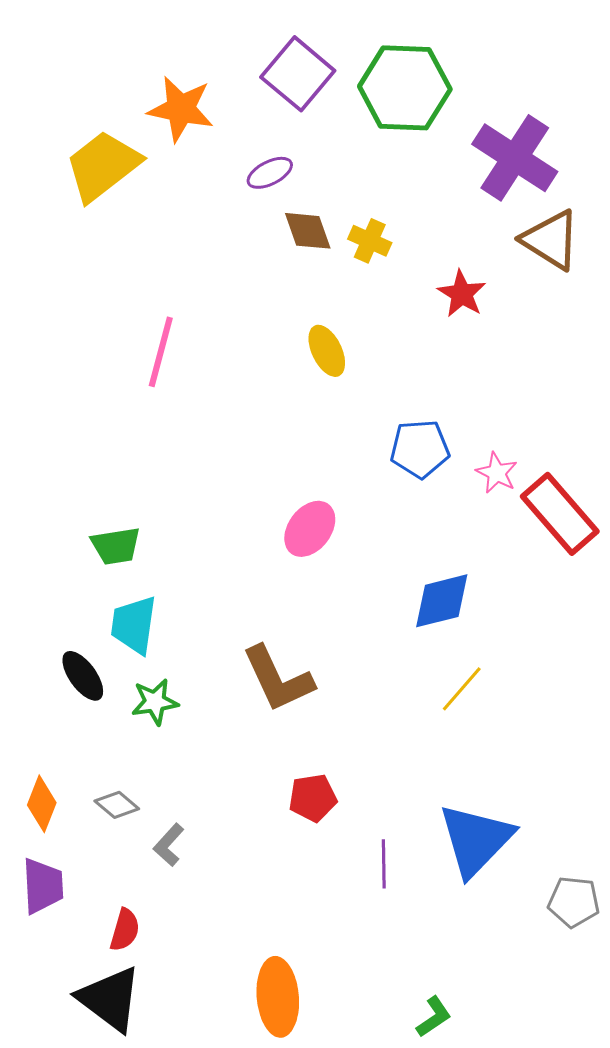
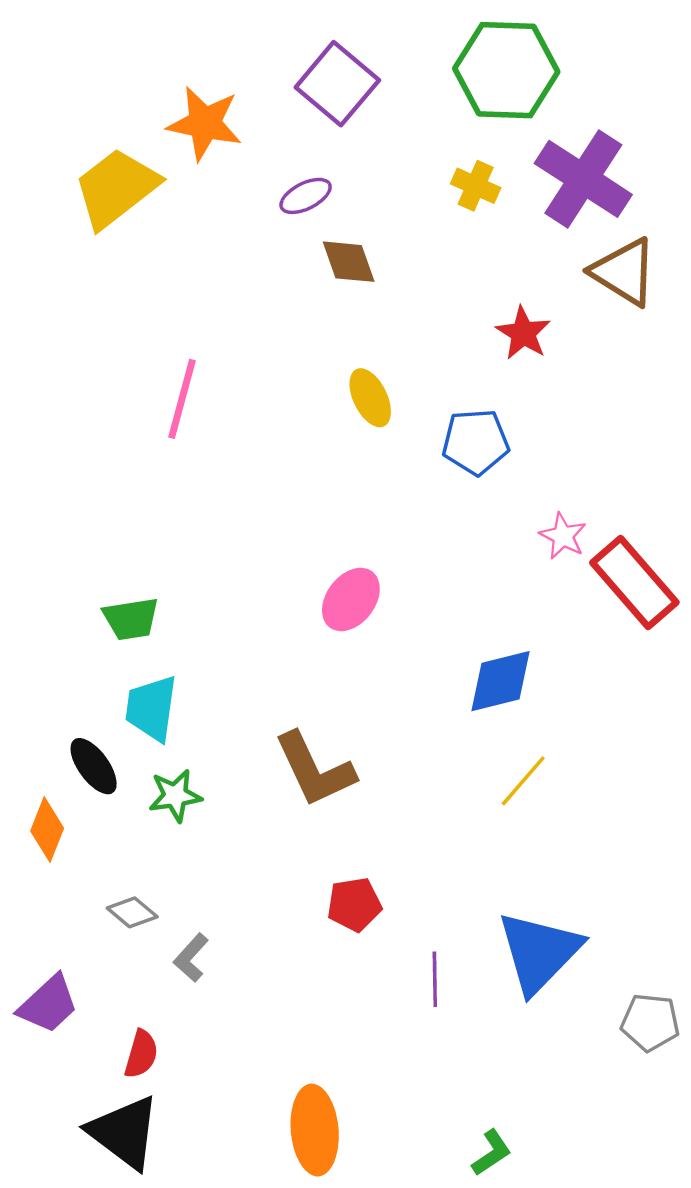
green hexagon: (405, 88) -> (506, 70), moved
yellow cross: (370, 241) -> (476, 186), moved
blue pentagon: (420, 449) -> (476, 442), moved
orange diamond: (42, 804) -> (47, 830), moved
purple trapezoid: (43, 886) -> (48, 1004), turned 50

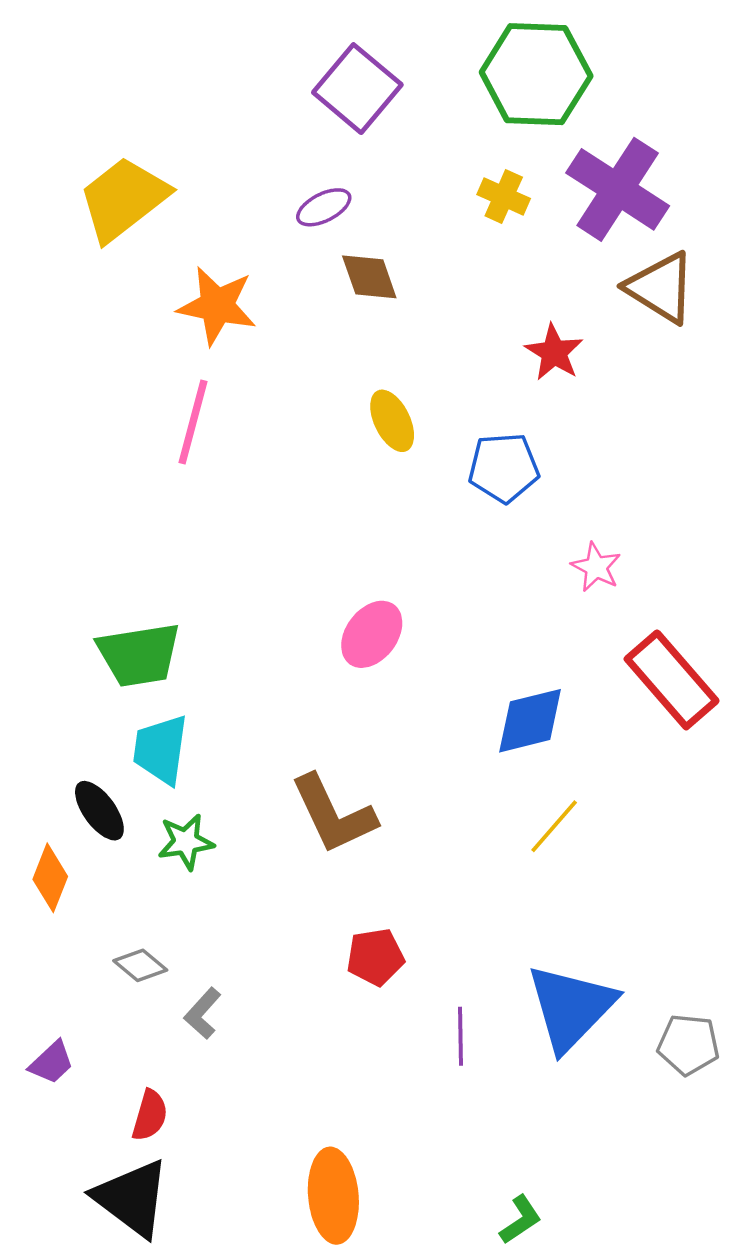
orange star: (205, 123) -> (217, 306), moved
red rectangle: (634, 582) -> (672, 680), moved
green trapezoid: (131, 619) -> (139, 655), size x1.4
purple trapezoid: (48, 1004) -> (51, 1063), size x0.7
gray pentagon: (650, 1022) -> (688, 1045), moved

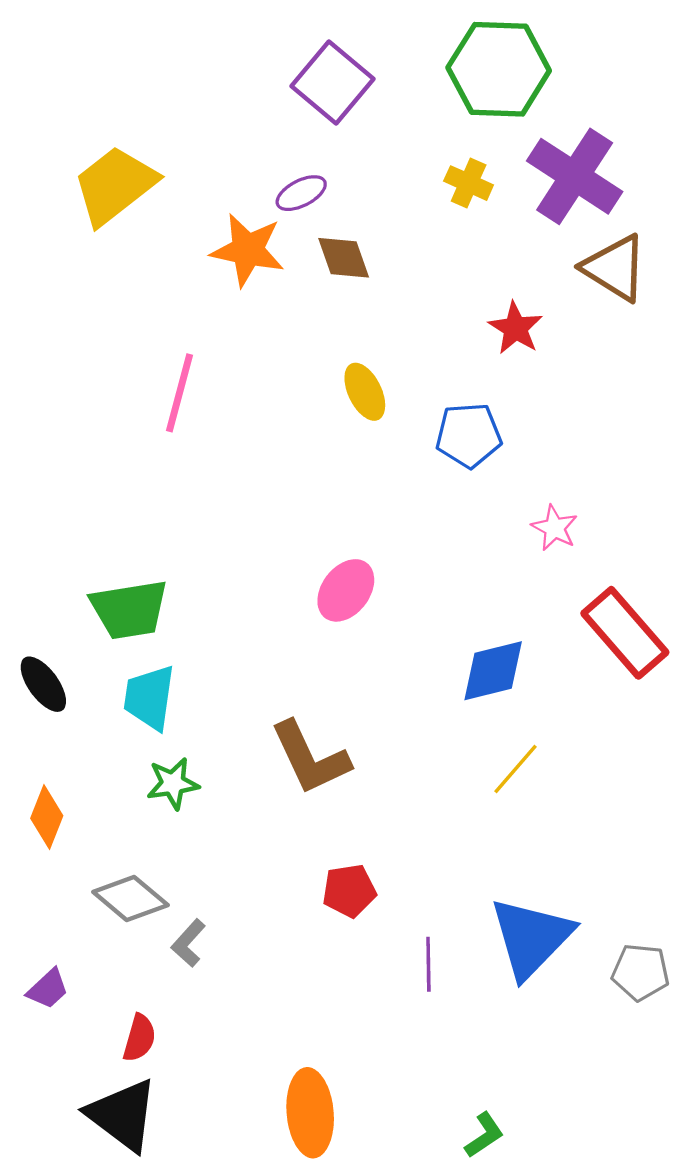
orange star: (217, 306) -> (248, 250), moved
black ellipse: (99, 811) -> (43, 684), moved
gray diamond: (140, 965) -> (130, 898), size x1.5

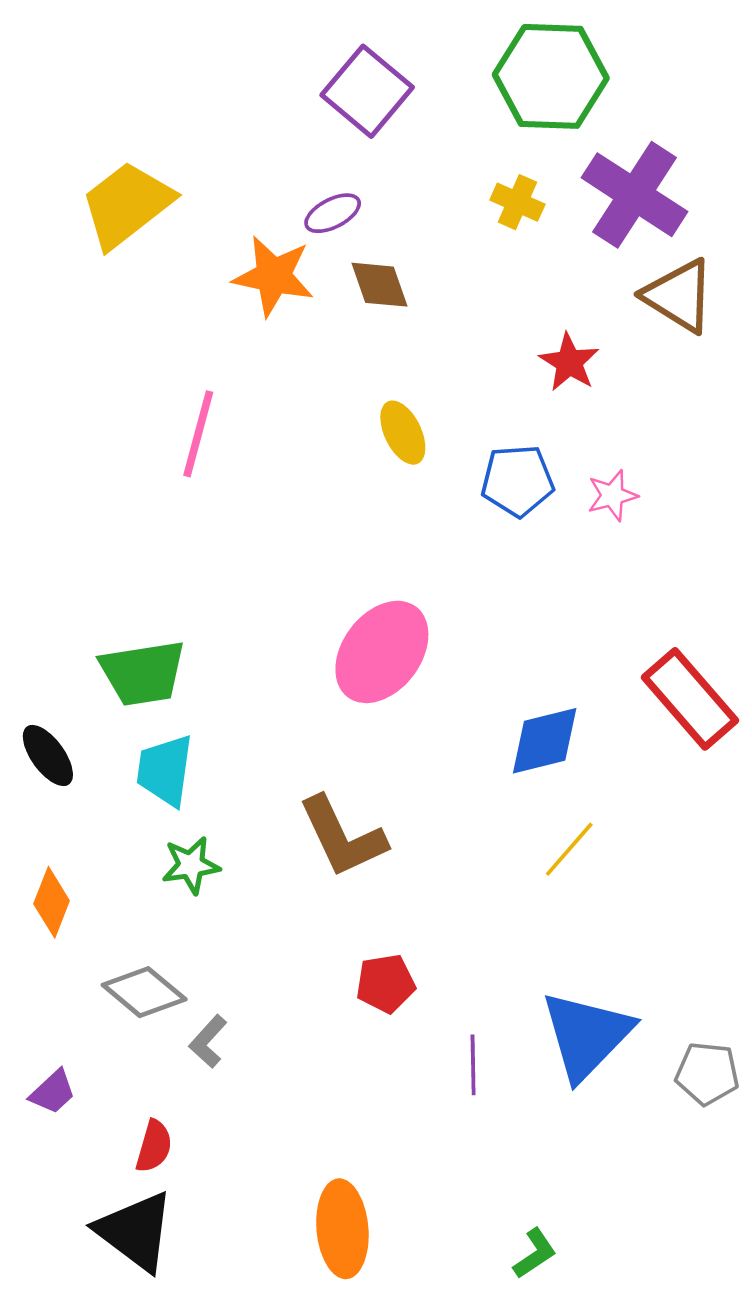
pink star: (555, 528) -> (612, 495), moved, turned 30
pink ellipse: (346, 590) -> (382, 652), size x1.5

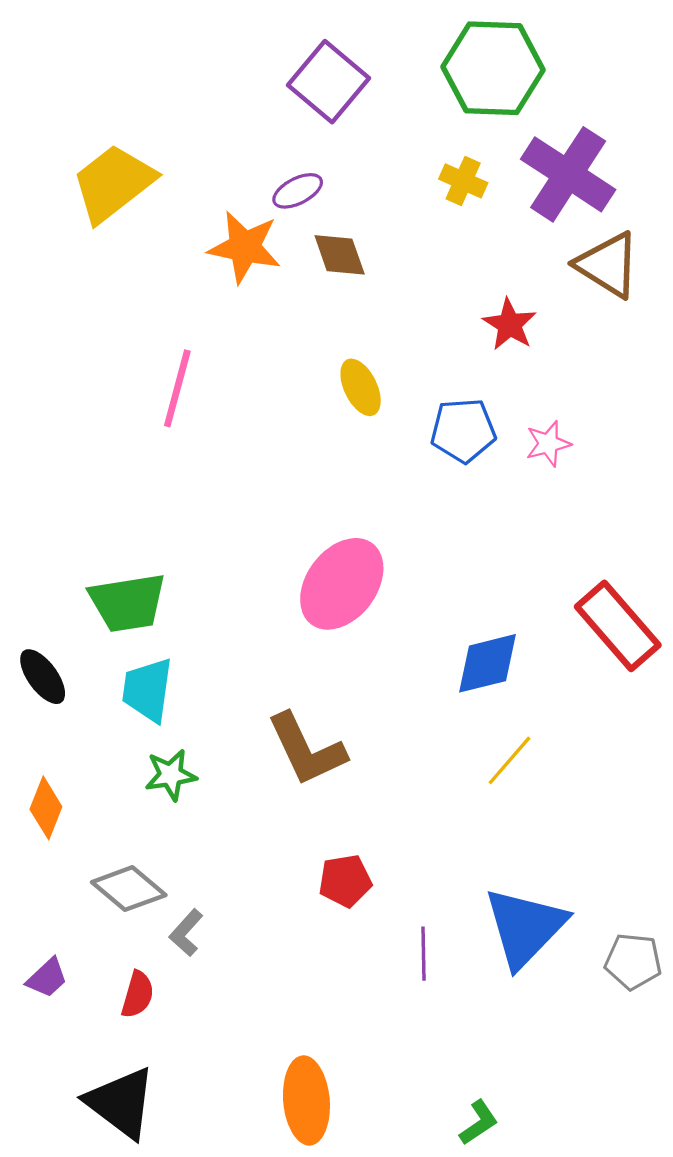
red semicircle: (154, 1146) -> (138, 995), moved

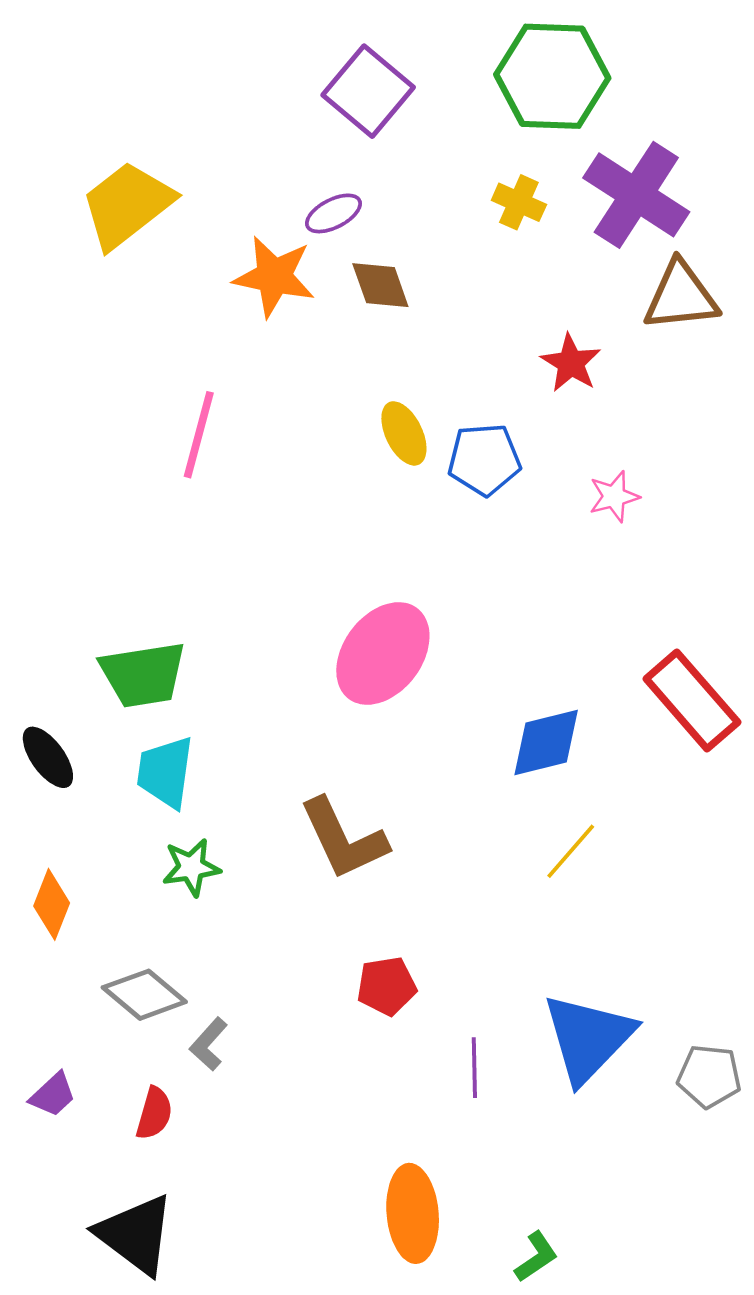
brown triangle: (608, 265) -> (681, 296), turned -38
blue pentagon: (463, 430) -> (484, 459), moved
orange ellipse: (306, 1100) -> (413, 1213), moved

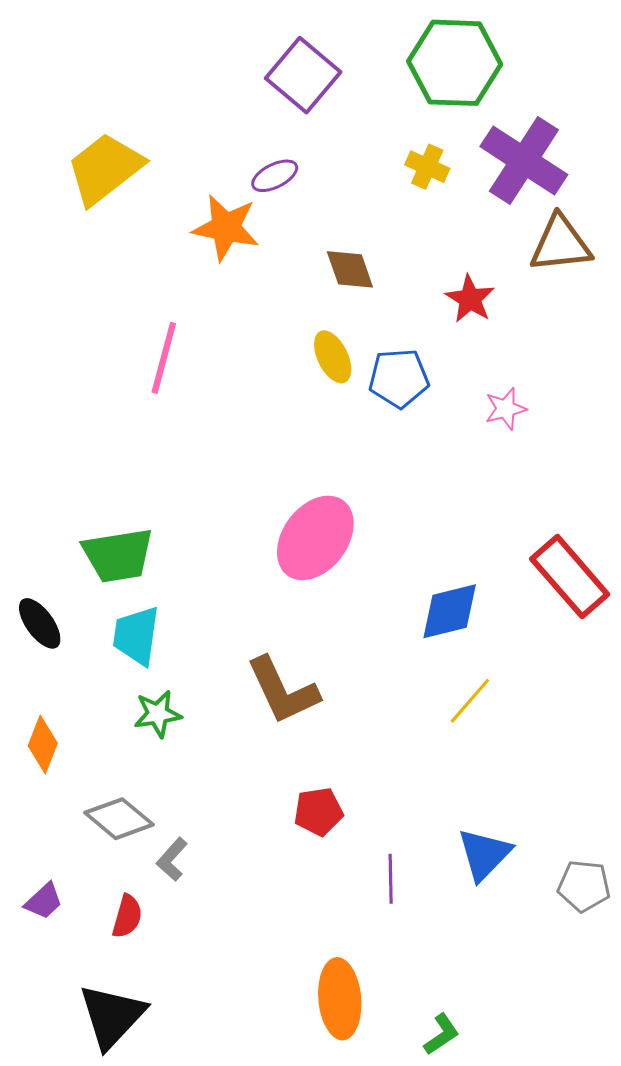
brown diamond: (380, 285) -> (350, 269), moved
blue triangle: (588, 1038) -> (484, 854), size x0.7
black triangle: (136, 1234) -> (112, 1016), turned 36

